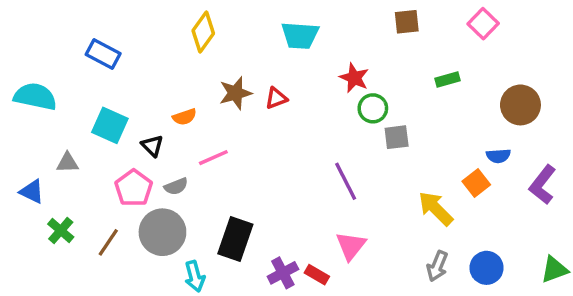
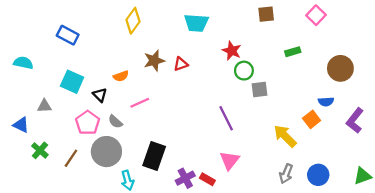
cyan semicircle: (35, 96) -> (23, 63), size x0.7
gray semicircle: (176, 186) -> (115, 122), turned 64

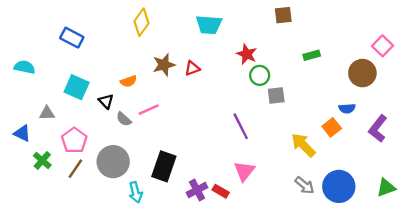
pink square: (316, 15) -> (382, 46), moved
gray semicircle: (115, 122) -> (124, 119), moved
pink pentagon: (88, 123) -> (74, 140), moved
gray arrow: (286, 174) -> (305, 185), turned -72
blue circle: (318, 175) -> (339, 186), size x1.4

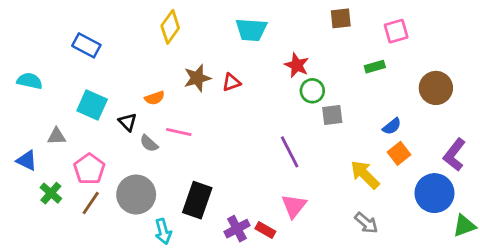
pink square: (382, 46) -> (396, 31), moved, turned 30
blue semicircle: (347, 108) -> (392, 126), moved, turned -35
pink line: (149, 110) -> (179, 132), turned 36
blue circle: (339, 186) -> (434, 193), moved

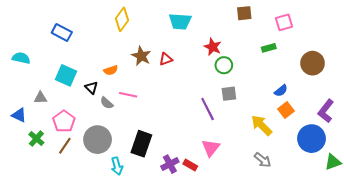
brown star: (197, 78) -> (141, 56), turned -30
gray square: (332, 115) -> (229, 94), moved

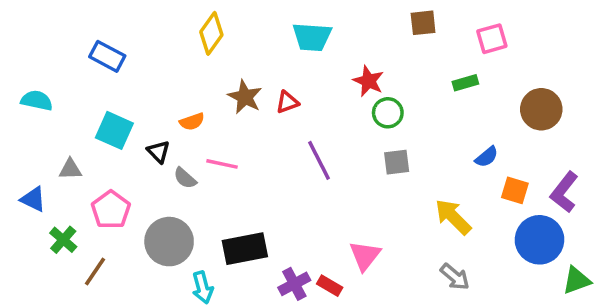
purple line: (208, 109) -> (319, 160), moved
orange square: (286, 110) -> (515, 190), moved, turned -35
black rectangle: (141, 144) -> (245, 249), turned 60
brown line: (65, 146) -> (95, 272), moved

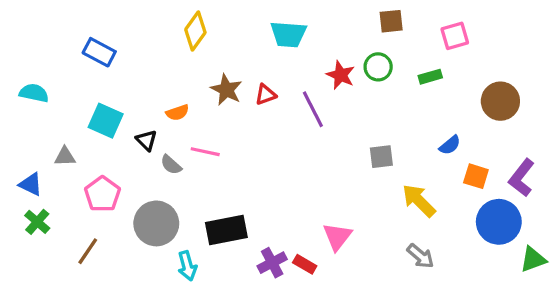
green circle: (388, 113) -> (378, 67), moved
purple line: (319, 160) -> (313, 109), moved
gray square: (397, 162) -> (381, 157), moved
green cross: (63, 240) -> (37, 222), moved

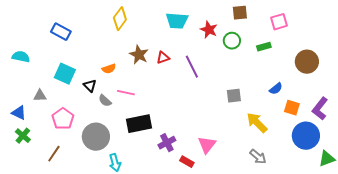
red star: (341, 75) -> (209, 30), moved
black rectangle: (226, 230) -> (139, 124), moved
purple cross: (272, 263) -> (167, 143), moved

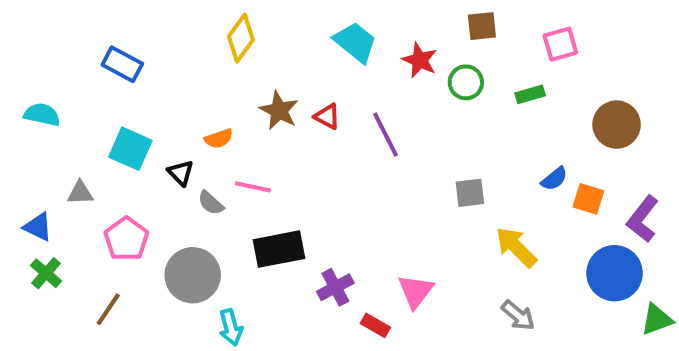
cyan trapezoid: (177, 21) -> (355, 42), turned -145
red triangle: (163, 58) -> (327, 116), turned 48
orange square: (292, 108) -> (588, 199), moved

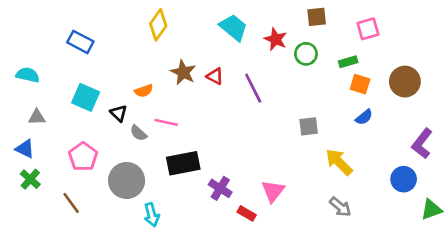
gray triangle: (80, 193) -> (37, 117), moved
orange square: (588, 199) -> (360, 84), moved
blue circle: (615, 273) -> (404, 179), size x0.7
purple cross: (335, 287) -> (220, 188), turned -30
brown line: (108, 309) -> (71, 203), turned -70

